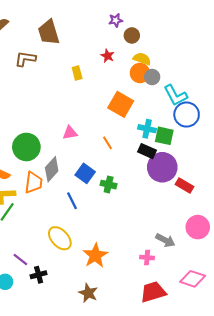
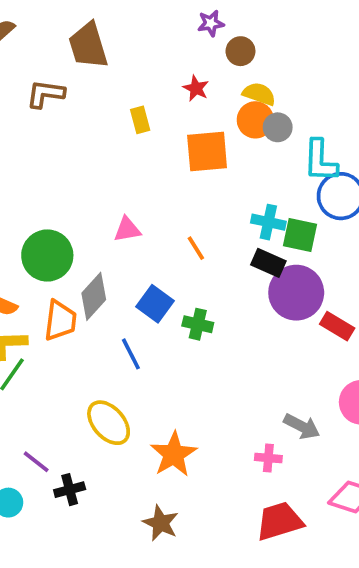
cyan L-shape: (175, 95) -> (320, 161), turned 30
orange square: (121, 104) -> (207, 151), moved, turned -35

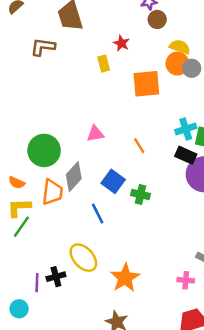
brown circle: (240, 51) -> (157, 19), moved
red star: (196, 88) -> (121, 43), moved
cyan cross: (268, 222) -> (186, 129), turned -30
purple line: (36, 462) -> (37, 283), turned 54
black cross: (70, 490) -> (56, 277), moved

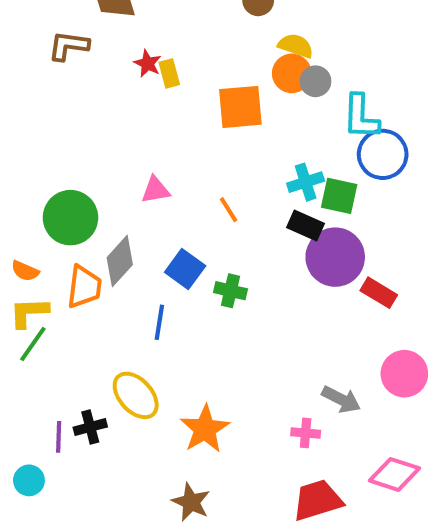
red star: (121, 43) -> (148, 63), moved
blue line: (98, 214) -> (159, 322), turned 36

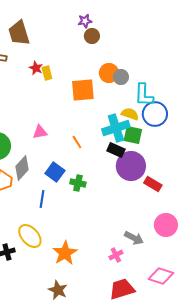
yellow semicircle: (296, 46) -> (130, 114), moved
cyan cross: (306, 182) -> (116, 128), size x1.5
pink cross: (306, 433) -> (116, 255), turned -32

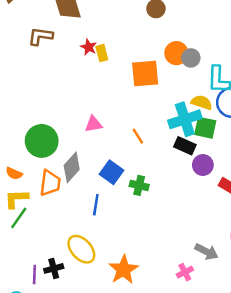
purple circle: (131, 166) -> (203, 165), size x0.6

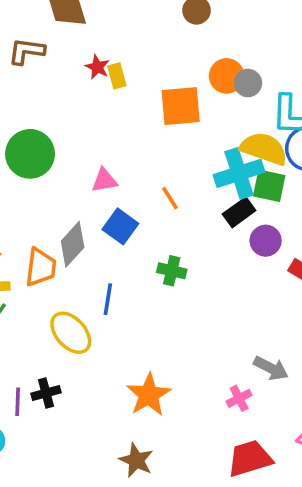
yellow semicircle: (202, 102) -> (264, 149), size x1.5
green circle: (42, 141) -> (30, 154), moved
black rectangle: (185, 146) -> (239, 212), turned -60
blue square: (111, 172) -> (120, 226), moved
yellow ellipse: (81, 249) -> (71, 333), moved

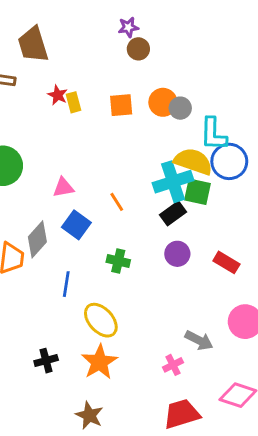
orange square: (181, 106) -> (121, 105), moved, size x0.7
purple circle: (266, 241) -> (177, 254), moved
yellow ellipse: (71, 333) -> (101, 320), moved
black cross: (46, 393) -> (46, 361), moved

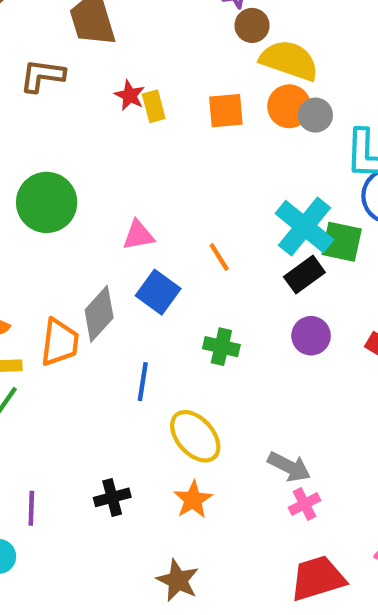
yellow semicircle: (193, 161) -> (289, 60), moved
cyan cross: (173, 182) -> (304, 226), turned -33
gray arrow: (199, 340) -> (289, 467), moved
orange star: (99, 362) -> (193, 500), size x0.7

